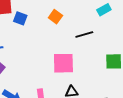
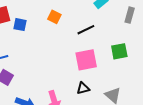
pink square: (63, 63) -> (86, 60), moved

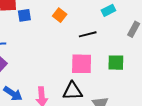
blue square: (20, 25) -> (24, 15), turned -32
black triangle: (83, 88) -> (73, 91), size x1.5

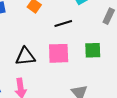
black triangle: (73, 91) -> (25, 56), moved

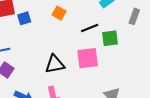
green square: (93, 50) -> (110, 38), moved

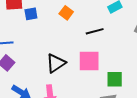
green square: (110, 38) -> (115, 79), moved
black triangle: (55, 64) -> (56, 63), turned -30

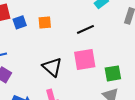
orange square: (66, 13) -> (45, 22), moved, turned -32
black triangle: (56, 63) -> (52, 67), turned -35

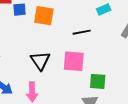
orange square: (45, 22) -> (44, 16), size x1.5

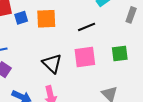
green square: (98, 81) -> (120, 54), moved

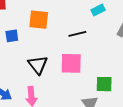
blue square: (21, 18) -> (12, 36), moved
green square: (120, 54) -> (104, 84), moved

